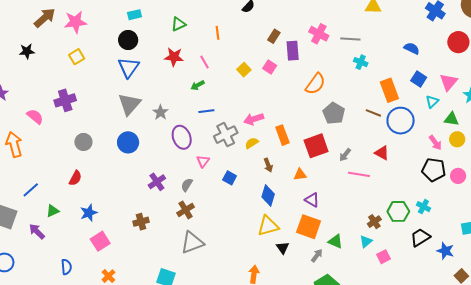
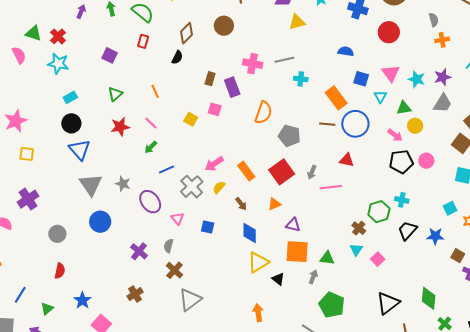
yellow square: (77, 57) -> (27, 154), turned -35

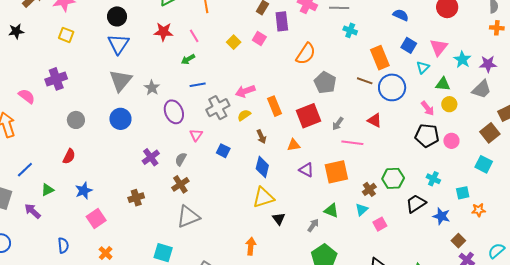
cyan cross: (402, 200) -> (433, 179), moved
orange square: (297, 252) -> (336, 172), moved, turned -30

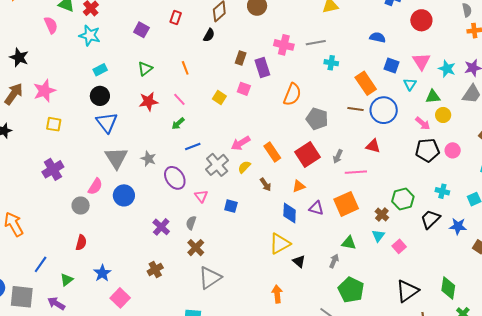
pink semicircle: (27, 96) -> (95, 186), moved, turned 96
blue diamond: (262, 167) -> (290, 213), moved

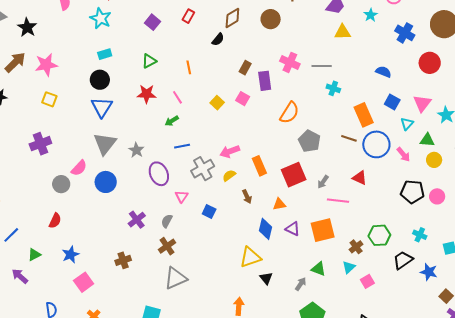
pink arrow: (423, 123) -> (403, 155), moved

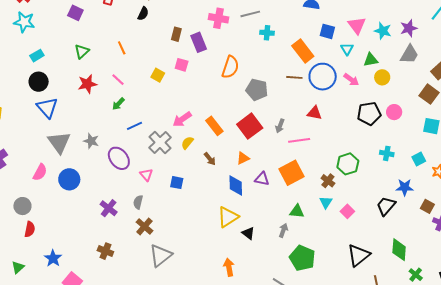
gray circle: (61, 184) -> (22, 206), moved
brown cross: (123, 260) -> (105, 251), turned -35
black trapezoid: (403, 260) -> (386, 206), moved

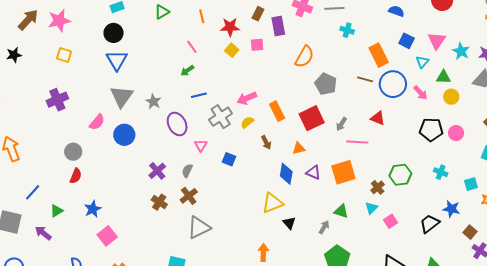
pink square: (182, 65) -> (257, 45), turned -32
red star: (87, 84) -> (230, 27), moved
brown cross: (105, 251) -> (159, 202), moved

